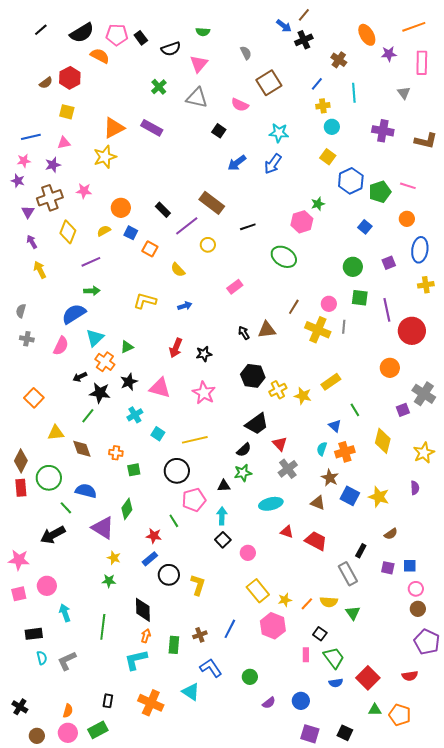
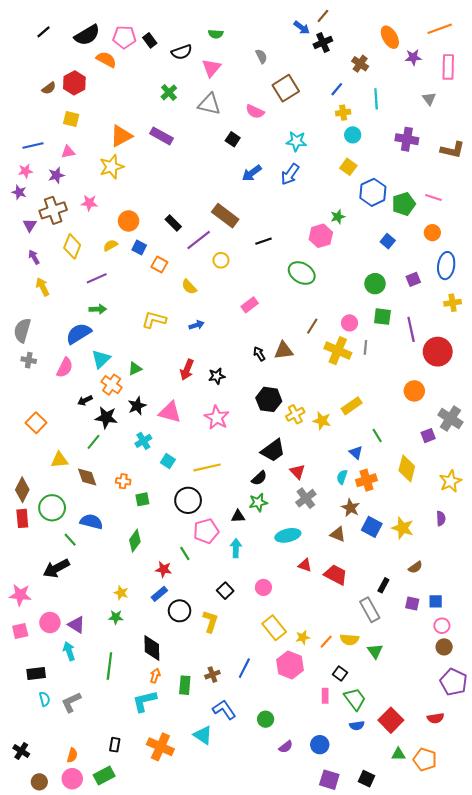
gray semicircle: (21, 311) -> (22, 330), size x1.6
purple triangle: (103, 528) -> (76, 625), moved, size x0.7
black square: (223, 540) -> (225, 591), moved

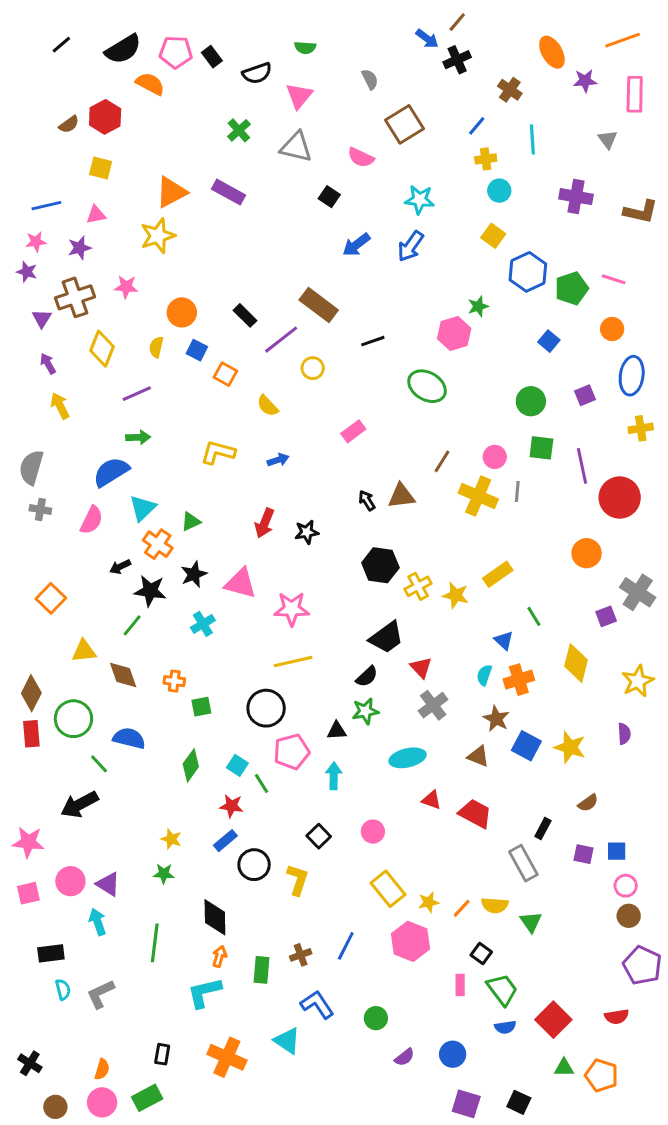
yellow semicircle: (110, 245) -> (156, 347), turned -48
pink star: (217, 417) -> (292, 609), moved, turned -30
cyan square: (168, 461) -> (237, 765), moved

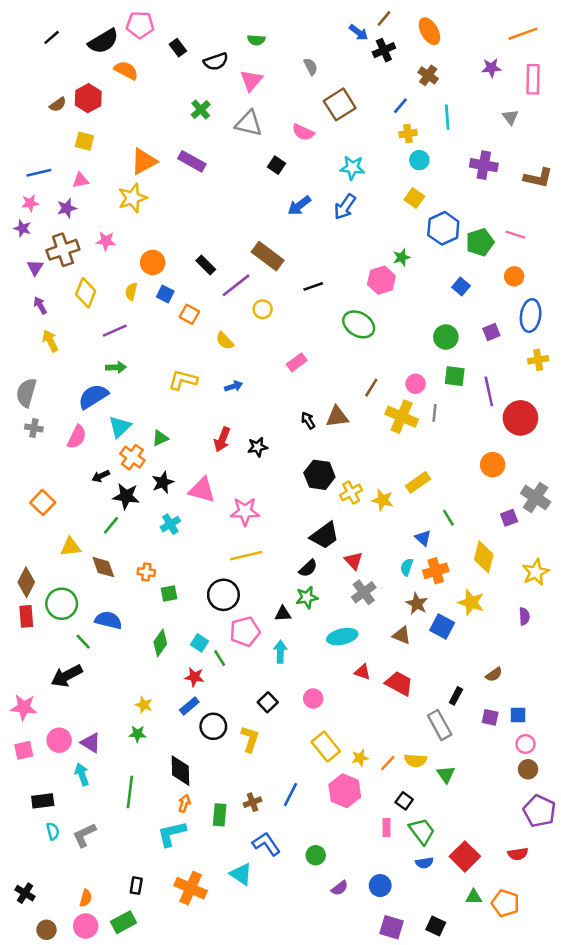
pink pentagon: (176, 52) -> (140, 25), moved
orange ellipse: (552, 52) -> (429, 31), moved
yellow star: (570, 747) -> (471, 602), moved

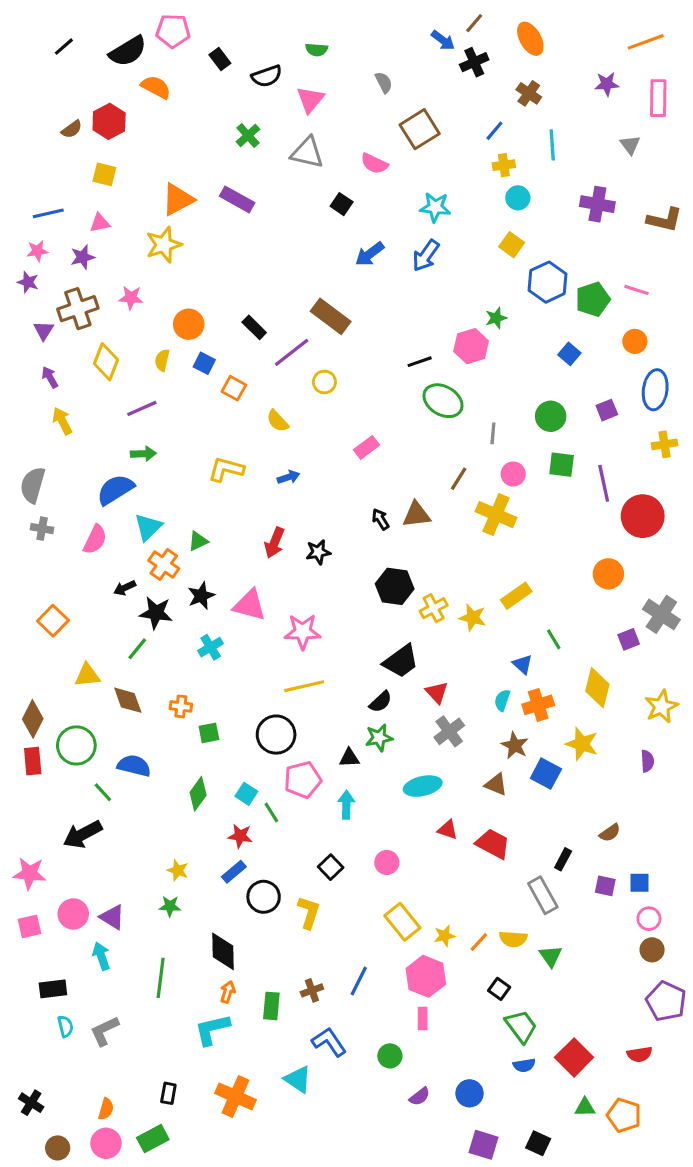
black line: (313, 286) -> (420, 362), moved
gray line: (434, 413) -> (493, 433), moved
pink rectangle: (386, 827) -> (423, 1018), moved

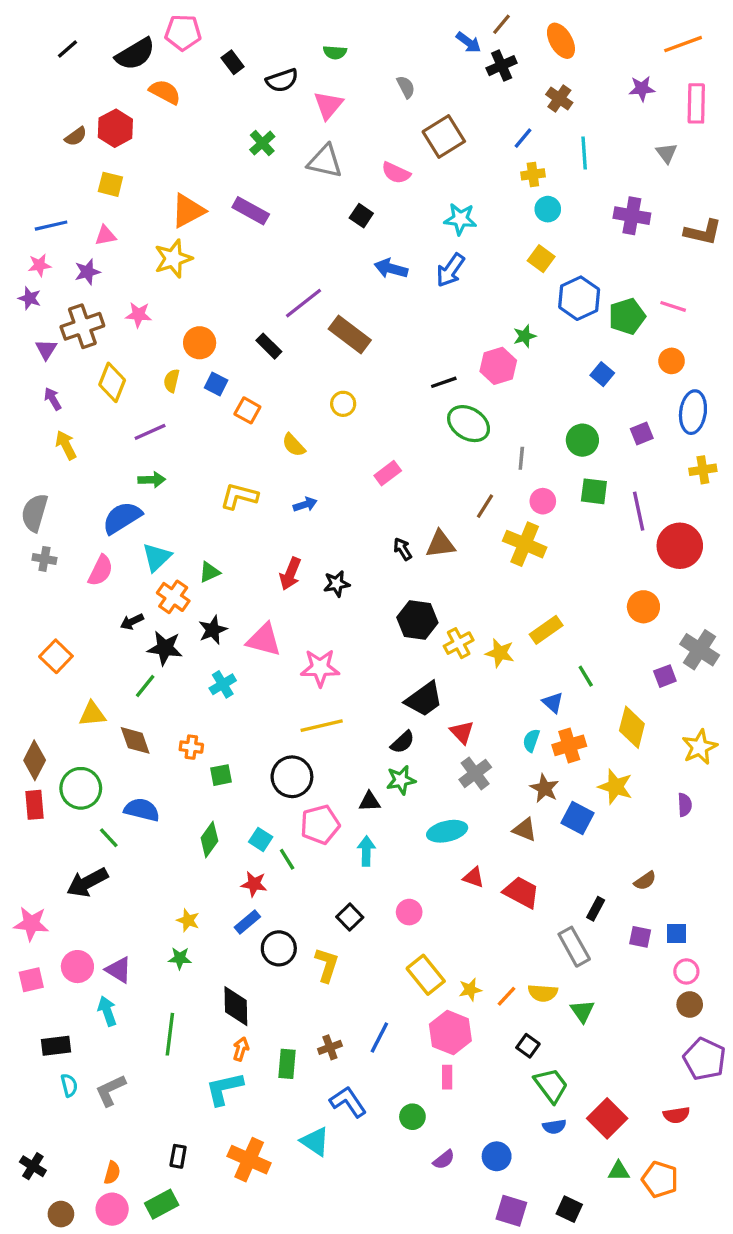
blue arrow: (370, 254) -> (391, 268), turned 52
purple line: (292, 352) -> (304, 303), moved

